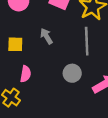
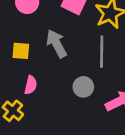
gray arrow: (46, 36) -> (57, 44), size x1.5

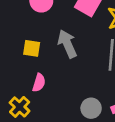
gray circle: (83, 87) -> (91, 108), moved

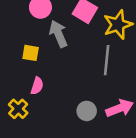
gray arrow: (67, 44) -> (58, 34), moved

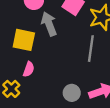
yellow square: (31, 53) -> (24, 40), size x1.5

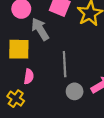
gray line: (91, 49) -> (65, 64), moved

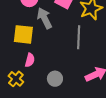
gray line: (65, 64) -> (79, 37), moved
gray circle: (75, 91) -> (55, 79), moved

